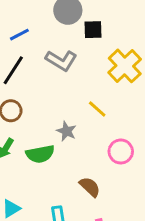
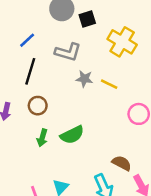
gray star: (66, 131) -> (84, 79), moved
brown semicircle: (90, 187) -> (122, 163), moved

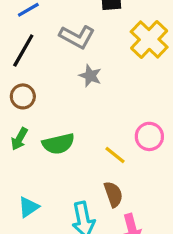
yellow line: (109, 84) -> (115, 155), moved
brown semicircle: (122, 163) -> (113, 194), turned 30

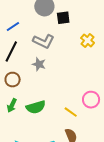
yellow cross: (149, 39) -> (88, 40), size x0.6
gray star: (90, 76) -> (39, 64), moved

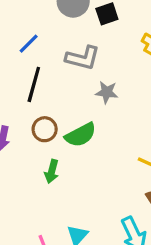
gray star: (39, 64) -> (107, 92), moved
green semicircle: (36, 107) -> (81, 135), moved

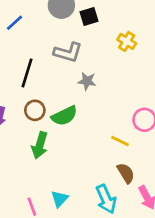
blue line: (29, 44) -> (15, 23), moved
green arrow: (52, 171) -> (40, 145), size x1.4

